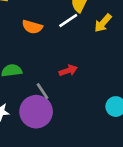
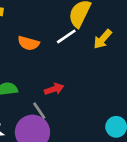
red arrow: (68, 71) -> (54, 89), moved

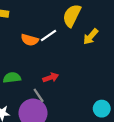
white line: (66, 36) -> (48, 35), moved

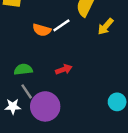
gray line: (39, 95) -> (27, 91), moved

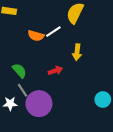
yellow arrow: (105, 27) -> (77, 52), moved, turned -35
green semicircle: (23, 69) -> (19, 71), turned 56

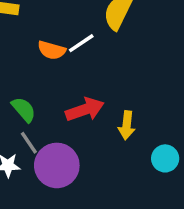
yellow arrow: (77, 52) -> (127, 125), moved
red arrow: (55, 71) -> (85, 110), size x1.5

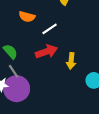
white line: (81, 43) -> (50, 29), moved
purple circle: (57, 165) -> (17, 89), moved

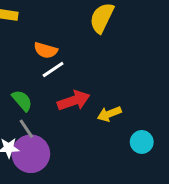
white line: (50, 29) -> (53, 70), moved
yellow arrow: (71, 61) -> (109, 114), turned 63

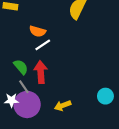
red arrow: (74, 101) -> (41, 72), moved, turned -75
yellow arrow: (109, 114) -> (63, 106), moved

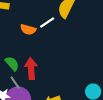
white line: (43, 45) -> (47, 23), moved

